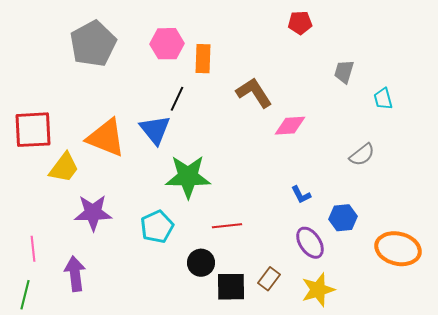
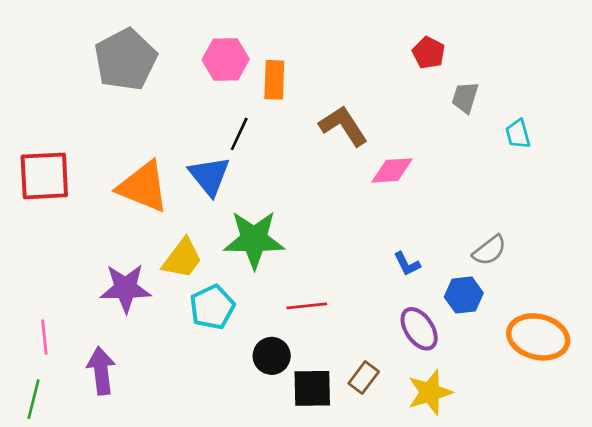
red pentagon: (300, 23) -> (429, 53), moved, turned 30
gray semicircle: (362, 155) -> (489, 250), moved
yellow trapezoid: (64, 168) -> (182, 258), moved

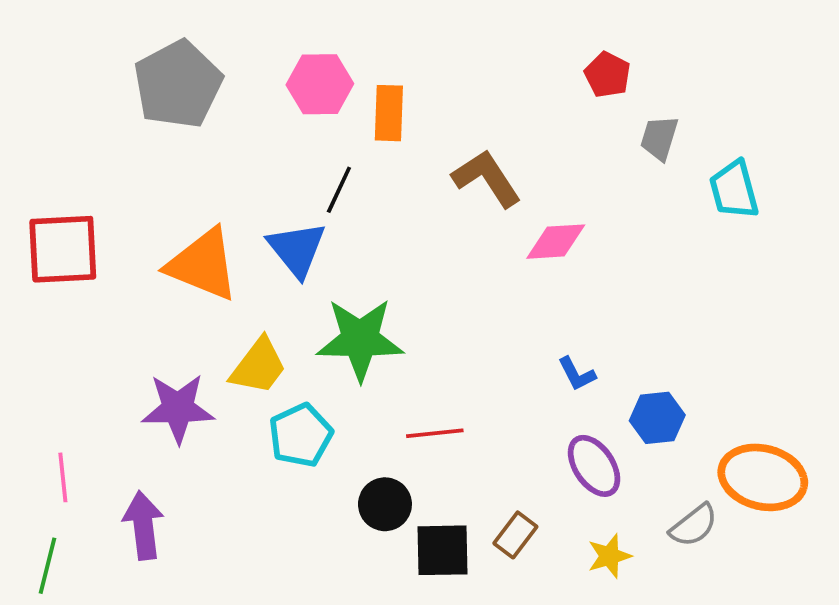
cyan trapezoid: (518, 134) -> (734, 190), size x1.4
gray semicircle: (489, 250) -> (694, 525), moved
yellow star: (430, 392) -> (609, 556), size x0.7

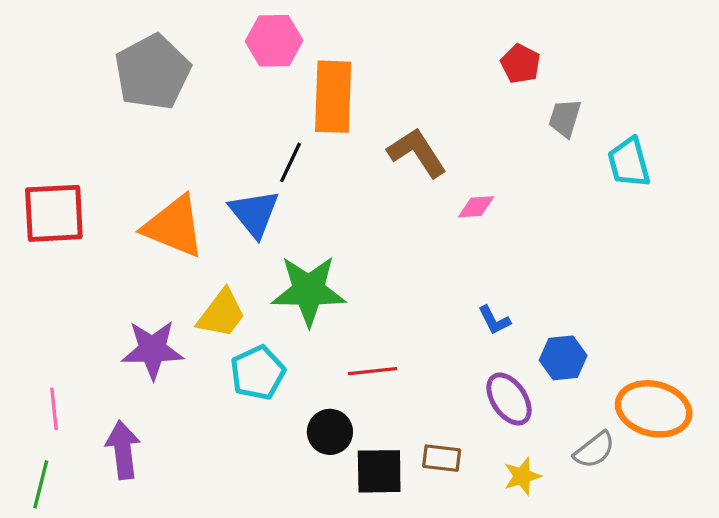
pink hexagon: (320, 84) -> (274, 41), moved
orange rectangle: (389, 113) -> (333, 97), size x1.5
pink diamond: (556, 242) -> (476, 207), size x0.7
brown rectangle: (515, 535) -> (442, 458), turned 60

